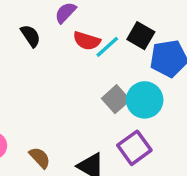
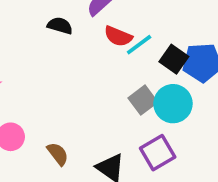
black semicircle: (31, 36) -> (60, 26), turned -45
black square: (141, 36) -> (174, 59), moved

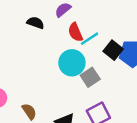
red semicircle: (118, 36) -> (75, 32), turned 42
cyan circle: (173, 104) -> (72, 63), moved

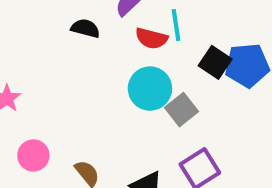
red semicircle: (75, 32) -> (151, 38), turned -48
cyan line: (90, 39) -> (176, 25), moved, turned -60

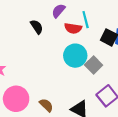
black semicircle: (85, 28) -> (37, 27), turned 48
pink circle: (33, 155) -> (16, 99), size x1.5

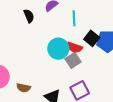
red semicircle: (73, 28) -> (75, 47), moved
brown semicircle: (46, 105) -> (24, 88), turned 136

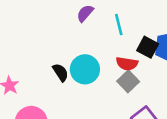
black semicircle: (29, 16) -> (61, 72), moved
cyan circle: (58, 49) -> (85, 69), moved

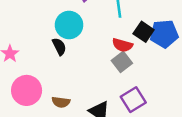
cyan circle: (85, 69) -> (69, 25), moved

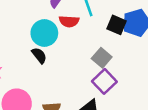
red semicircle: (122, 45) -> (69, 21), moved
purple square: (133, 100) -> (104, 81), moved

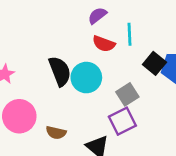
cyan circle: (44, 33) -> (86, 78), moved
black semicircle: (39, 55) -> (60, 71), size x1.5

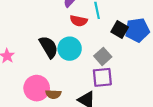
pink circle: (19, 116) -> (37, 88), moved
purple square: (122, 121) -> (102, 77), turned 30

